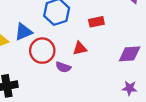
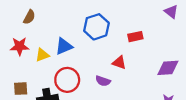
red triangle: (80, 48) -> (119, 63), turned 32
red circle: (42, 51) -> (67, 80), moved

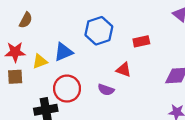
brown square: (21, 89) -> (15, 77), moved

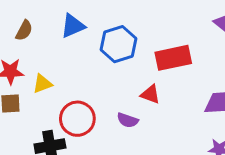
red rectangle: (141, 41) -> (173, 58), size x1.6
blue triangle: (63, 52) -> (73, 26), moved

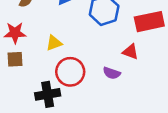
yellow triangle: (42, 84) -> (54, 43), moved

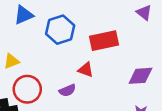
purple semicircle: (112, 73) -> (67, 90), turned -42

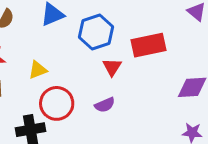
red triangle: (86, 70) -> (112, 67), moved, turned 42

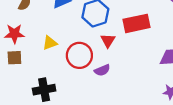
red circle: (57, 103) -> (79, 55), moved

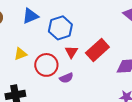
red rectangle: (136, 23) -> (97, 50), moved, turned -30

